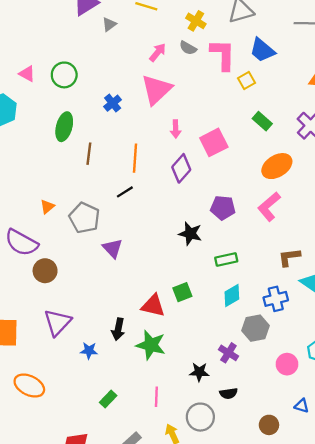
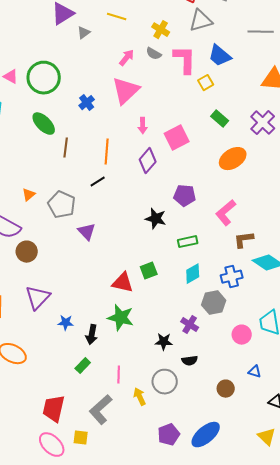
green circle: (64, 75) -> (44, 78), size x1.4
green ellipse: (64, 127) -> (44, 124), turned -60
pink L-shape: (269, 207) -> (226, 213), moved
black arrow: (118, 329) -> (92, 335), moved
pink line: (156, 397) -> (119, 375), moved

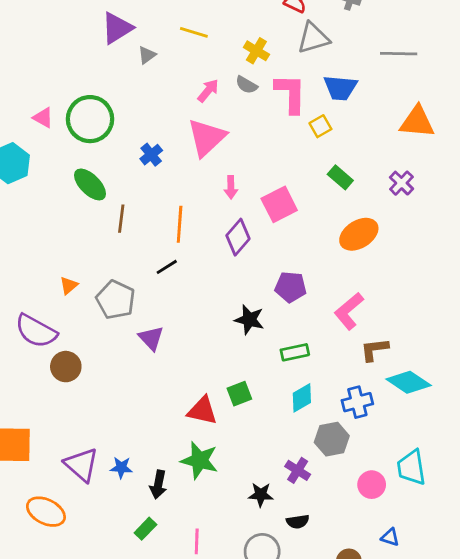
blue trapezoid: (220, 56) -> (340, 88), turned -35
purple cross: (263, 123) -> (401, 183), size x0.7
purple triangle: (38, 298) -> (81, 465), moved, turned -32

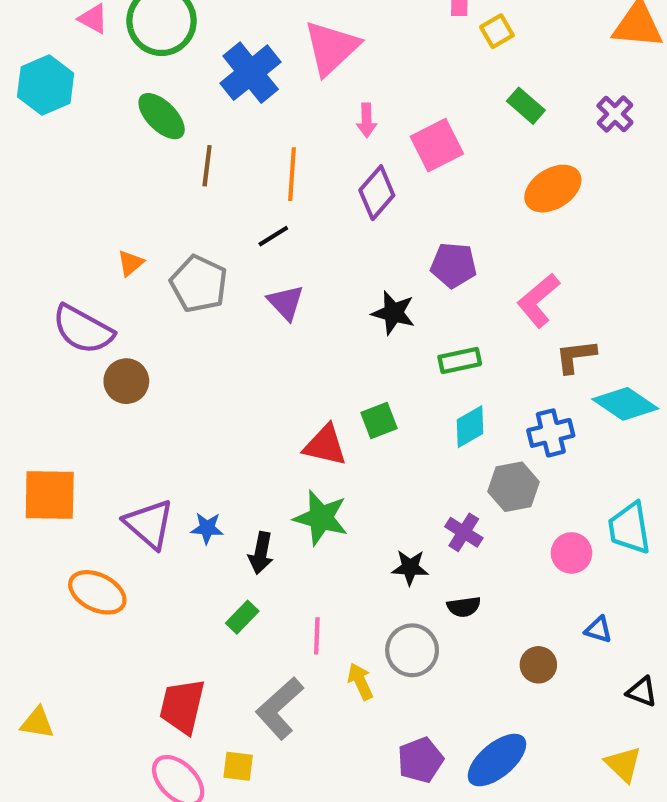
blue cross: (151, 155) -> (251, 73), size x1.8
purple triangle: (151, 338) -> (286, 302), moved

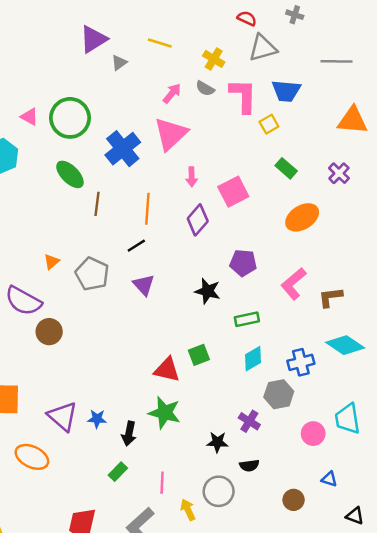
brown L-shape: (576, 356) -> (330, 297), moved

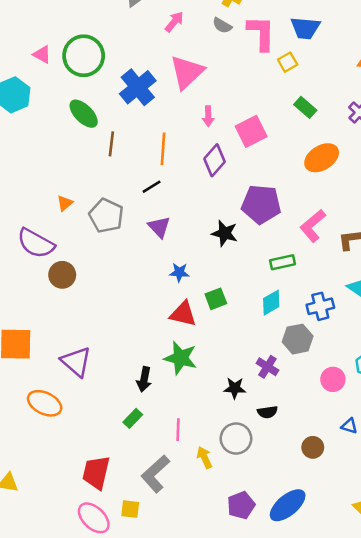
pink arrow: (172, 93) -> (174, 22), moved
purple pentagon: (243, 263) -> (261, 204), size x1.4
green rectangle: (247, 319) -> (283, 262), moved
blue star: (97, 419) -> (179, 272), moved

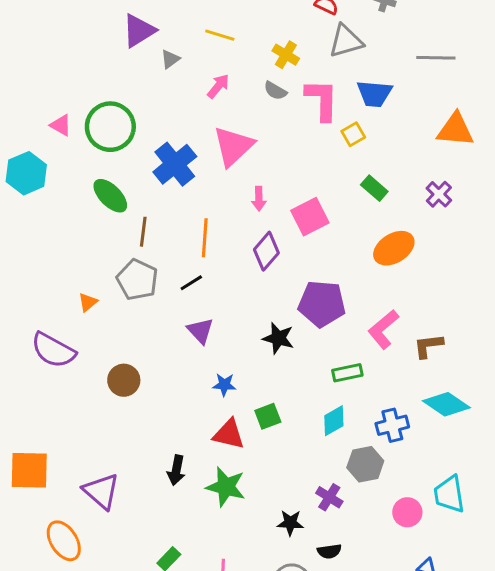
gray pentagon: (106, 216) -> (137, 280), moved
brown circle: (62, 275) -> (124, 380), moved
black arrow: (144, 379) -> (176, 470), moved
orange ellipse: (45, 403) -> (64, 541), turned 32

